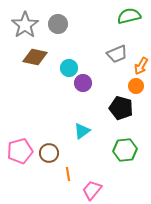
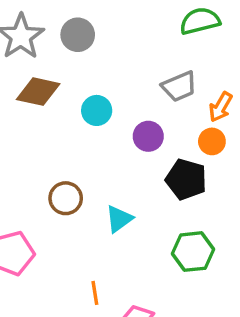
purple circle: (83, 83) -> (148, 136), moved
brown circle: (49, 153) -> (66, 198), moved

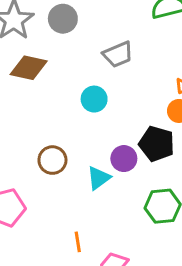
gray trapezoid: (179, 86) -> (118, 54), moved
cyan circle: (97, 110) -> (94, 99), moved
purple circle: (148, 136) -> (124, 159), moved

